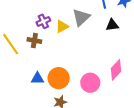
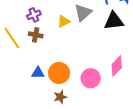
purple cross: (43, 21) -> (34, 15), moved
black triangle: (112, 25) -> (114, 21), size x1.5

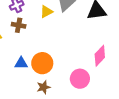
pink circle: (91, 78) -> (80, 79), moved

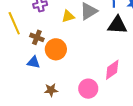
brown cross: (19, 25) -> (37, 37), moved
orange circle: (42, 63) -> (56, 49), moved

